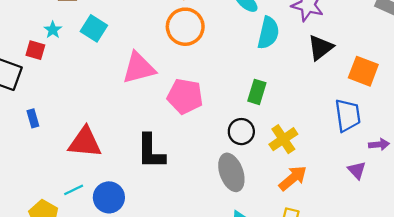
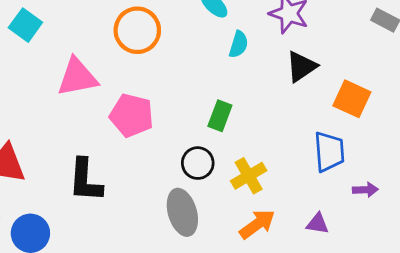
cyan semicircle: (268, 33) -> (239, 44), size x0.7
purple triangle: (357, 170) -> (318, 224), moved, turned -42

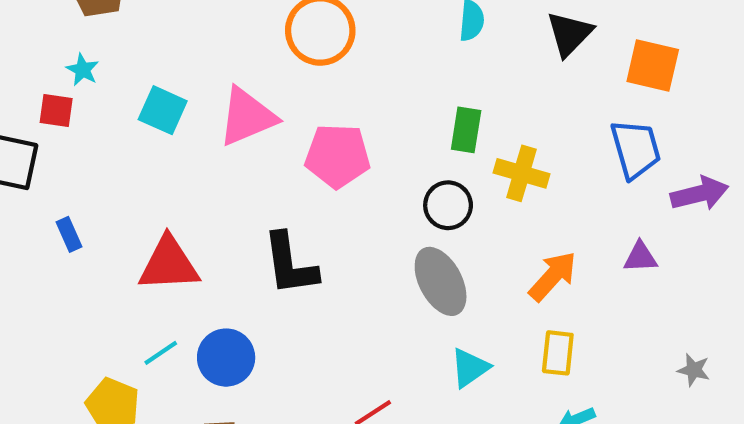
cyan square: (25, 25) -> (163, 110), moved
yellow cross: (249, 176) -> (522, 173), moved, turned -32
purple arrow: (365, 190) -> (700, 194), size x1.5

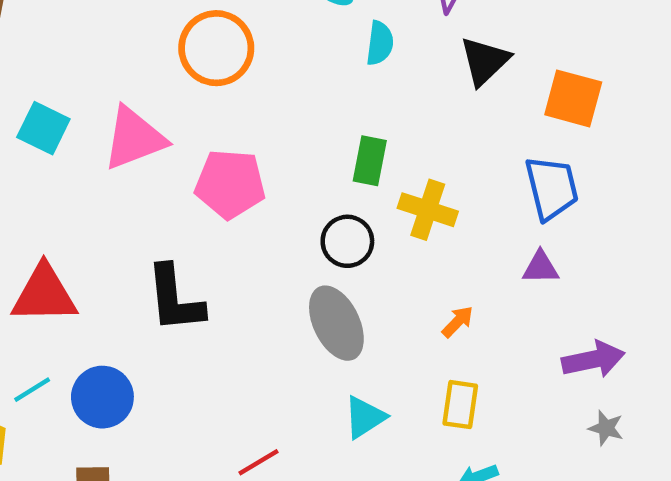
purple arrow: (700, 194) -> (593, 359), moved
purple triangle: (640, 257) -> (541, 267), moved
orange arrow: (553, 276) -> (458, 322), size x0.6

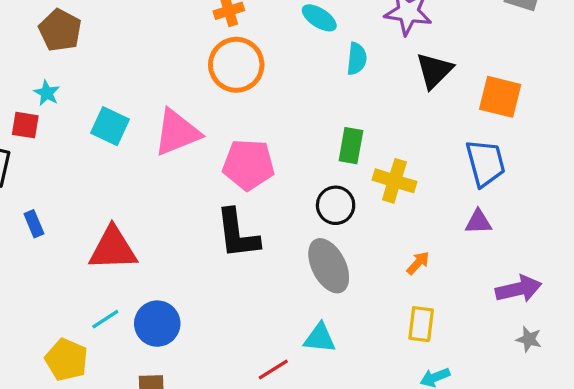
black L-shape: (175, 299) -> (237, 234), moved
cyan triangle: (365, 417) -> (320, 338), moved, turned 40

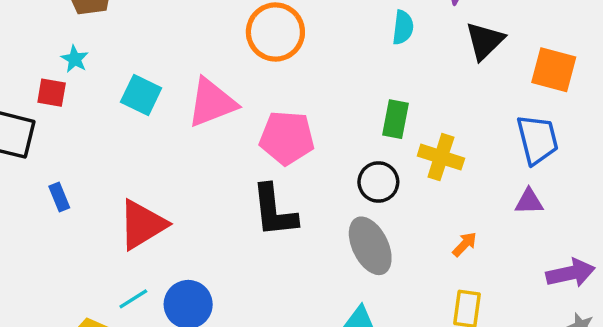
red triangle: (113, 249) -> (142, 224), turned -30

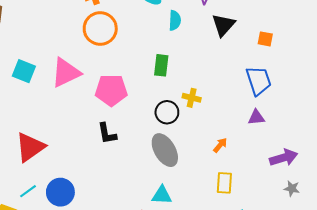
orange square: (554, 70) -> (265, 39), size x0.6
green rectangle: (395, 119) -> (161, 65), moved
yellow cross: (441, 157) -> (192, 98), moved, size x0.7
black L-shape: (274, 211) -> (107, 134), size x0.7

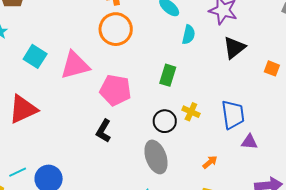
blue trapezoid: (259, 81) -> (233, 115), moved
black L-shape: (107, 134) -> (104, 131), turned 30
red triangle: (30, 147) -> (23, 109), moved

